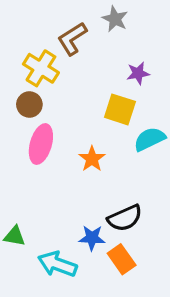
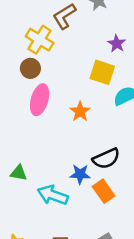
purple star: (138, 73) -> (117, 44), turned -30

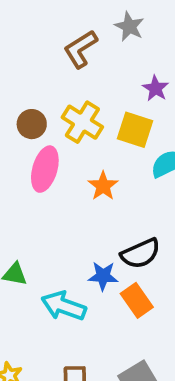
yellow cross: (40, 40) -> (82, 122), moved

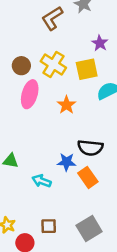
yellow square: (135, 130) -> (87, 69), turned -30
black semicircle: (141, 253) -> (90, 148), turned 30
cyan arrow: (64, 306) -> (42, 181), size x0.7

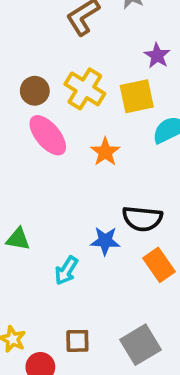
pink ellipse: (30, 94) -> (48, 135), turned -56
orange rectangle: (88, 177) -> (159, 265), moved
cyan arrow: (42, 181) -> (66, 271), turned -78

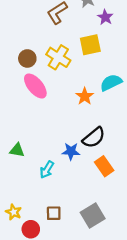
purple star: (157, 56) -> (105, 17), moved
yellow square: (137, 96) -> (90, 45), moved
orange star: (105, 152) -> (85, 96), moved
black semicircle: (142, 219) -> (94, 138), turned -45

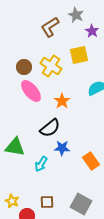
orange star: (85, 96) -> (62, 101), moved
black semicircle: (94, 138) -> (50, 128), moved
green triangle: (17, 150) -> (15, 147), size x1.5
gray square: (93, 215) -> (81, 204), turned -30

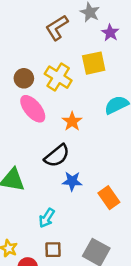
cyan arrow: (41, 164) -> (47, 218), moved

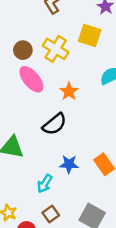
yellow square: (94, 63) -> (90, 36), turned 30
blue star: (72, 181) -> (69, 164), moved
brown square: (53, 250) -> (51, 214), turned -35

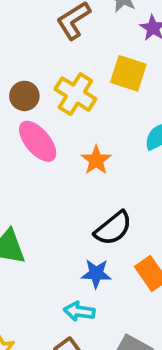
black semicircle: (54, 124) -> (113, 228), moved
cyan arrow: (45, 184) -> (79, 311), moved, turned 66

